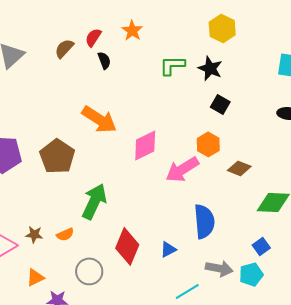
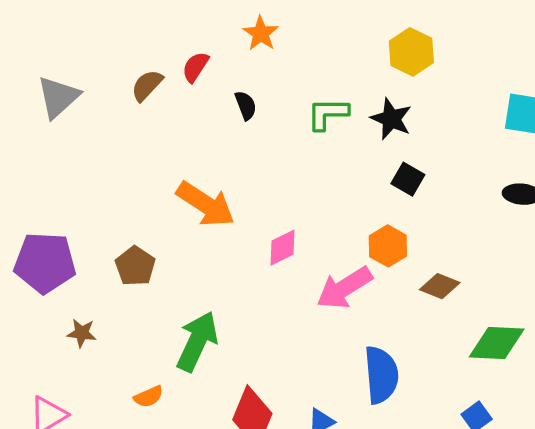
orange star: (132, 30) -> (261, 33), moved
black semicircle: (104, 60) -> (246, 105), moved
pink diamond: (145, 145) -> (282, 248), size x0.7
brown pentagon: (57, 156) -> (135, 266), size x0.7
brown star: (34, 234) -> (82, 333), moved

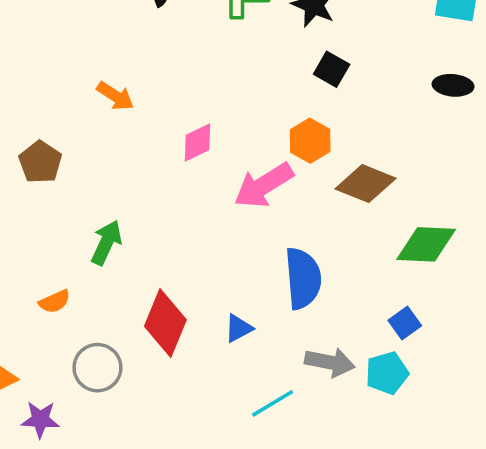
orange arrow: (205, 204) -> (115, 96), size x0.6
brown diamond: (440, 286) -> (365, 184), size x1.4
green arrow: (197, 341) -> (106, 243), size x0.7

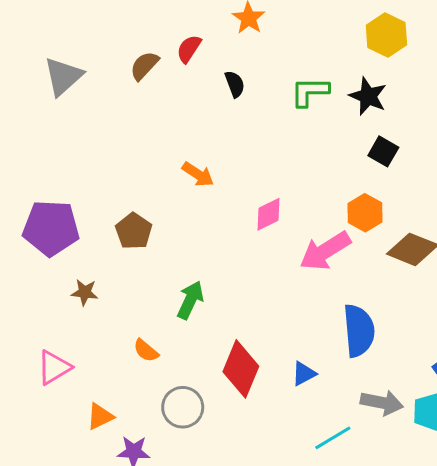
orange semicircle: (55, 302) -> (146, 351), turned 64

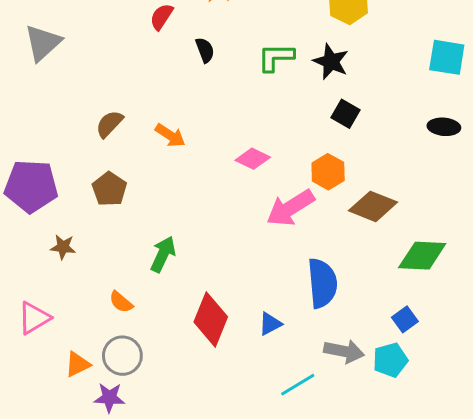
brown semicircle: (144, 66) -> (109, 124), moved
pink diamond: (268, 214) -> (253, 159), moved, turned 52
gray circle: (183, 407) -> (122, 356), moved

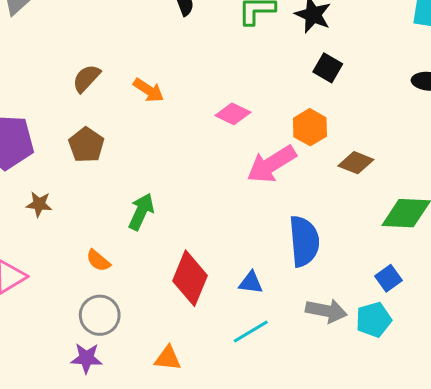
brown diamond: (373, 206) -> (356, 163), size x0.7
blue triangle: (270, 324) -> (251, 283), turned 35
orange triangle: (78, 364) -> (168, 358), moved, turned 32
cyan line: (298, 385) -> (251, 332), moved

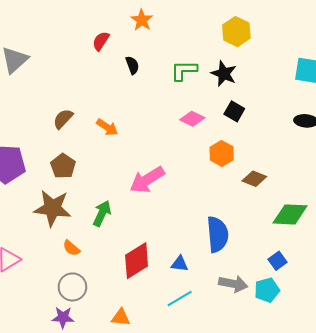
pink diamond: (233, 114) -> (192, 119), moved
pink arrow: (271, 164) -> (147, 180), moved
brown star: (39, 204) -> (52, 208), moved, size x2.0
red diamond: (190, 278) -> (137, 261), turned 36

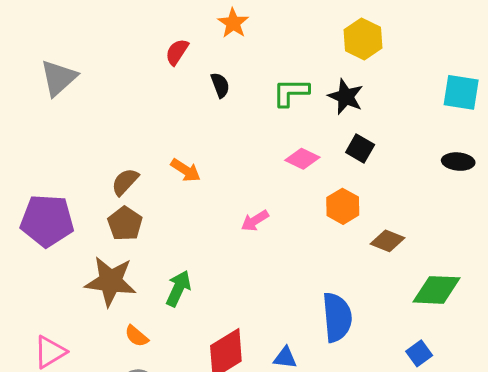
brown semicircle: (63, 119) -> (125, 182), moved
pink arrow: (147, 180) -> (255, 221), moved, size x0.6

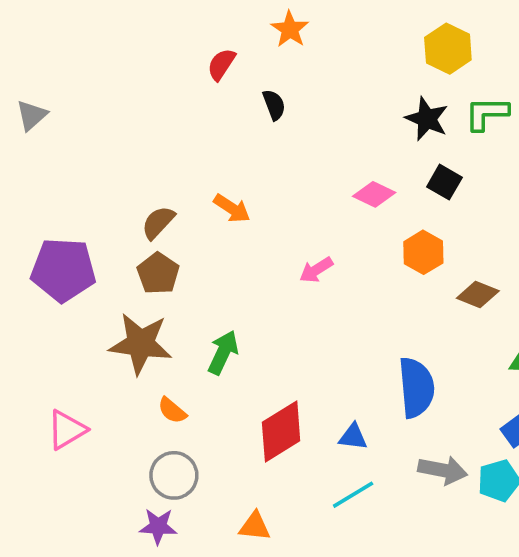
gray triangle: (59, 78) -> (32, 115), moved, size x0.7
green L-shape: (291, 92) -> (487, 114), moved

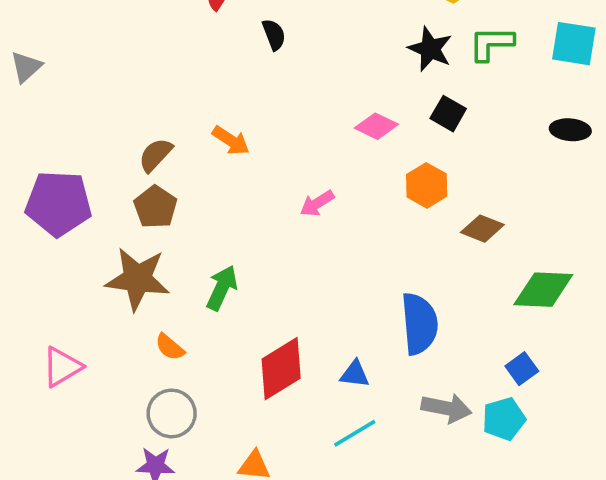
gray triangle: (32, 115) -> (26, 67), moved

